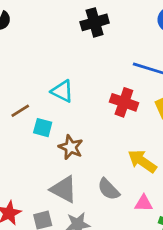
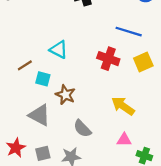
gray triangle: (64, 189) -> (39, 115), moved
gray semicircle: (109, 189) -> (82, 129), moved

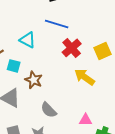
blue line: (129, 32) -> (57, 24), moved
red cross: (108, 59) -> (72, 48), turned 30
yellow arrow: (123, 106) -> (85, 77), moved

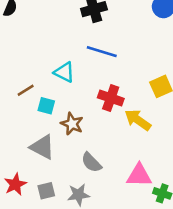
red cross: (72, 48) -> (111, 98), moved, turned -30
pink triangle: (86, 120) -> (139, 175), size x1.5

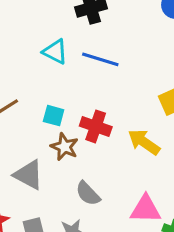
cyan triangle: (64, 72) -> (55, 52), moved
red cross: (111, 98) -> (96, 126), moved
cyan square: (46, 106) -> (54, 116), moved

